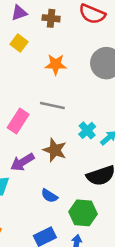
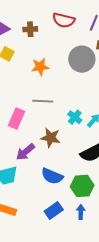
blue semicircle: (49, 196) -> (52, 176), size x1.5

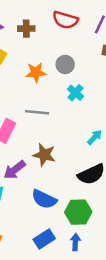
gray circle: (82, 59) -> (65, 64), moved, size x0.6
cyan cross: (75, 117) -> (76, 93), moved

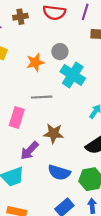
brown cross: (26, 29) -> (20, 17), moved
cyan cross: (76, 93) -> (73, 75), size x1.6

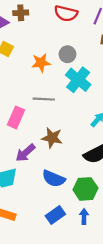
brown cross: (20, 17) -> (21, 13), moved

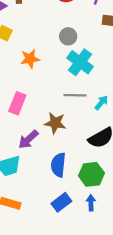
orange star: (41, 63) -> (30, 59), moved
gray line: (44, 99) -> (75, 95), moved
blue semicircle: (54, 179) -> (58, 165), turned 75

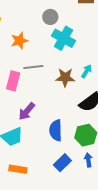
gray line: (75, 95) -> (33, 67), moved
brown star: (55, 123) -> (65, 77), moved

